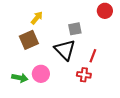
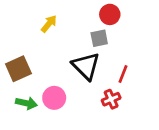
red circle: (105, 11) -> (110, 14), moved
brown square: (29, 40) -> (18, 69), moved
red cross: (84, 75) -> (111, 99), turned -32

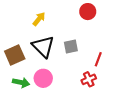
gray square: (99, 38) -> (71, 47), moved
black triangle: (86, 66) -> (43, 47), moved

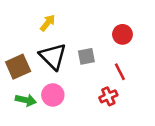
red circle: (88, 12) -> (122, 34), moved
red line: (98, 59) -> (120, 72), turned -48

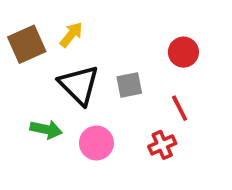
brown square: (18, 67) -> (27, 44), moved
pink circle: (53, 95) -> (96, 143), moved
green arrow: (26, 100) -> (46, 129), moved

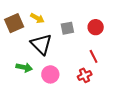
yellow arrow: (71, 35) -> (37, 18), turned 80
gray square: (129, 85) -> (67, 28), moved

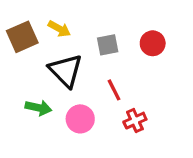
red line: (94, 56) -> (114, 90), moved

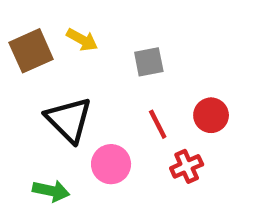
red circle: (153, 43) -> (211, 115), moved
black triangle: (66, 71) -> (69, 120), moved
green arrow: (38, 108) -> (51, 191), moved

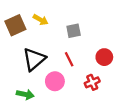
black triangle: (69, 120) -> (34, 59), turned 35
red line: (158, 124) -> (69, 59), moved

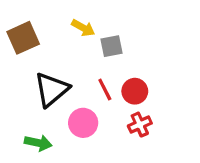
yellow arrow: (41, 20) -> (83, 28), moved
red circle: (104, 57) -> (135, 91), moved

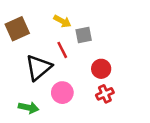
red line: (105, 90) -> (62, 50), moved

